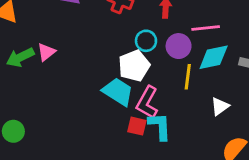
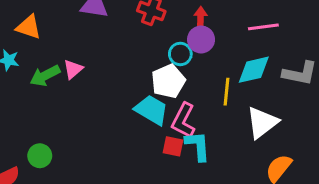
pink line: (206, 28) -> (263, 27), moved
purple circle: (179, 46) -> (201, 39), moved
white triangle: (220, 106) -> (262, 123), size x1.6

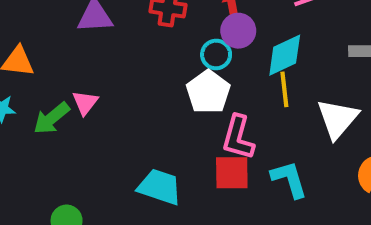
cyan diamond: (254, 70) -> (285, 55), moved
cyan trapezoid: (152, 110) -> (160, 187), moved
red square: (173, 146) -> (232, 173), size x1.4
cyan L-shape: (198, 146) -> (289, 179), moved

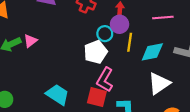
cyan diamond: (285, 55) -> (152, 52), moved
yellow line: (284, 89) -> (130, 42), moved

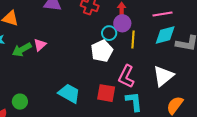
cyan diamond: (152, 52) -> (165, 35), moved
pink L-shape: (105, 80) -> (126, 76), moved

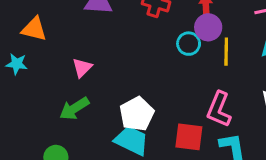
green arrow: (22, 50) -> (74, 108), moved
white pentagon: (102, 51) -> (137, 114), moved

